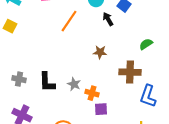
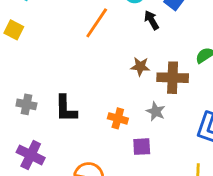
brown cross: (130, 72) -> (173, 78), moved
gray star: (74, 84) -> (156, 111), moved
orange cross: (92, 93) -> (118, 118), moved

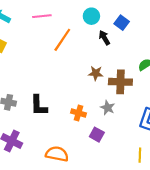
purple square: (142, 147) -> (97, 135), turned 32

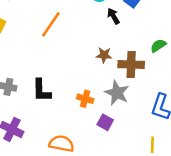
orange line: (62, 40) -> (51, 24), moved
gray star: (108, 108) -> (117, 93), size x1.5

